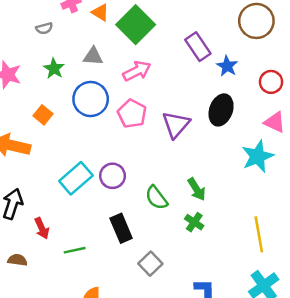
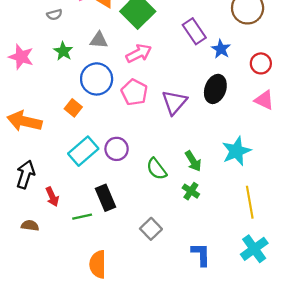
orange square: (43, 115) -> (73, 108), moved
cyan star: (258, 156) -> (236, 151), moved
black rectangle: (121, 228) -> (105, 198), moved

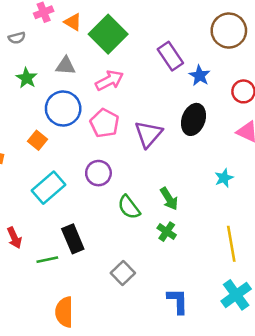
purple circle: (117, 149) -> (98, 173), moved
cyan star: (236, 151) -> (224, 178), moved, size x0.6

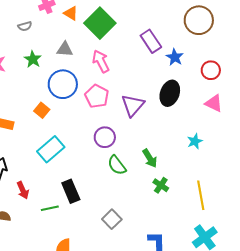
pink arrow: (109, 80) -> (101, 61), turned -90
purple circle: (98, 173) -> (105, 137), moved
green cross: (167, 232) -> (161, 185), moved

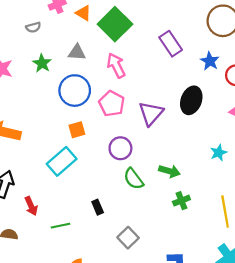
blue star: (175, 57) -> (210, 61), moved
orange square: (42, 110) -> (77, 130), moved, turned 35
green arrow: (150, 158) -> (169, 171), turned -42
green cross: (161, 185) -> (181, 201), turned 35
black rectangle: (71, 191) -> (98, 207), moved, size x0.6

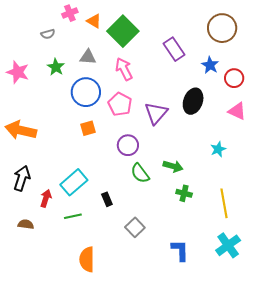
cyan rectangle: (62, 161) -> (74, 182), moved
green cross: (181, 201) -> (184, 193), turned 35
red arrow: (31, 206) -> (46, 198), turned -138

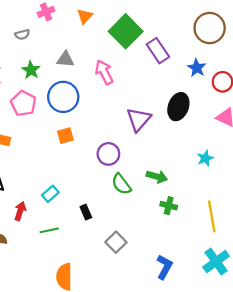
orange triangle: (94, 21) -> (85, 16), moved, turned 42
green square: (123, 31) -> (126, 31), moved
pink pentagon: (120, 104) -> (23, 103), moved
cyan rectangle: (74, 182) -> (50, 194), size x0.6
blue L-shape: (180, 250) -> (164, 267), turned 30

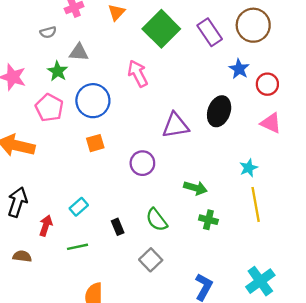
purple rectangle: (158, 51) -> (210, 32), moved
gray triangle: (65, 59) -> (79, 52), moved
purple triangle: (139, 120) -> (175, 125), turned 40
green semicircle: (121, 184) -> (157, 220), moved
yellow line: (212, 216) -> (256, 204), moved

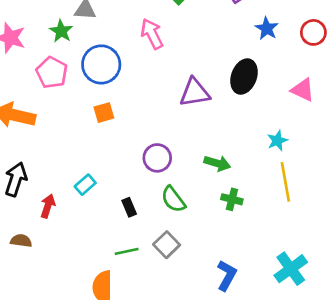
red circle: (267, 84) -> (313, 32), moved
purple circle: (142, 163) -> (157, 158), moved
green line: (78, 247) -> (127, 251), moved

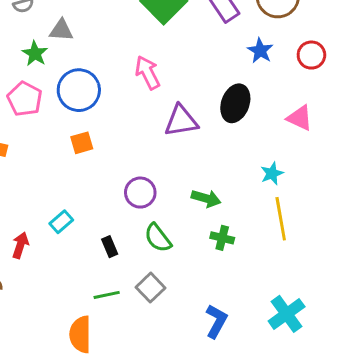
pink arrow: (152, 34) -> (148, 73), moved

